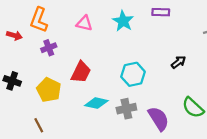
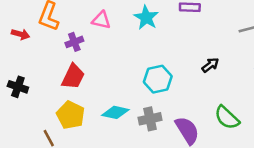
purple cross: (49, 48) -> (74, 42), moved
red trapezoid: (81, 72) -> (73, 77), moved
yellow pentagon: (49, 90) -> (71, 115), moved

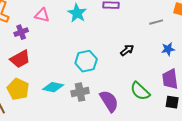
red trapezoid: (73, 77) -> (20, 59), turned 35

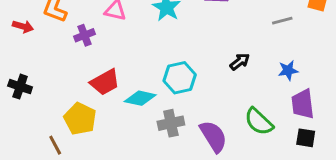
blue star: (168, 49) -> (288, 70), moved
red trapezoid: (20, 59) -> (105, 82), moved
cyan diamond: (53, 87) -> (140, 98), moved

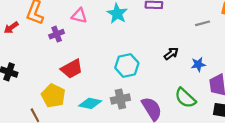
red arrow: (23, 26) -> (11, 28), turned 128
blue star: (288, 70) -> (198, 64), moved
cyan diamond: (140, 98) -> (90, 103), moved

